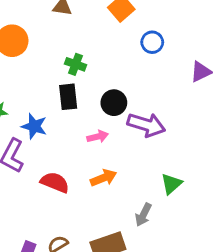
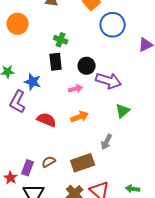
blue circle: (152, 42) -> (113, 25), size x1.6
green triangle: (171, 184) -> (123, 111), moved

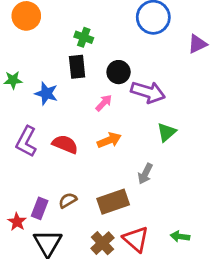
pink arrow: (76, 89) -> (104, 103), turned -32
purple L-shape: (18, 102) -> (26, 142), moved

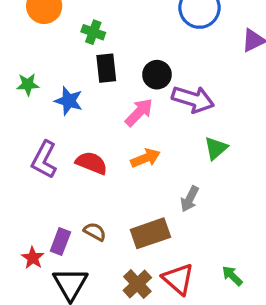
green cross: (84, 37) -> (93, 32), moved
pink arrow: (104, 103) -> (139, 112), size x1.4
brown semicircle: (68, 200) -> (95, 232), turned 60
green arrow: (180, 236) -> (232, 276), turned 36

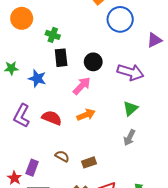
purple arrow: (193, 99) -> (131, 72), moved
gray arrow: (190, 199) -> (129, 138), moved
brown semicircle: (95, 232) -> (62, 156), moved
brown rectangle: (150, 233) -> (89, 162), size x0.6

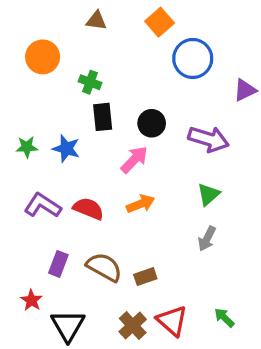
green star: (11, 68) -> (27, 147), moved
purple L-shape: (22, 116) -> (43, 205), turned 95
brown semicircle: (62, 156) -> (104, 267), size x1.6
purple rectangle: (32, 168) -> (58, 264), moved

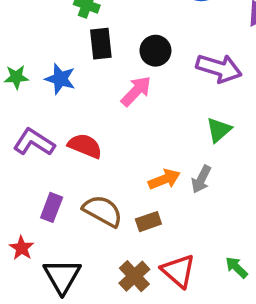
orange arrow: (141, 204) -> (164, 179), moved
gray arrow: (207, 239) -> (201, 179), moved

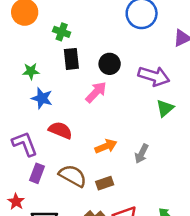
green star: (16, 77) -> (31, 71), moved
blue star: (60, 79) -> (42, 98), moved
green triangle: (219, 130) -> (165, 108), moved
purple L-shape: (34, 142) -> (25, 144), moved, turned 36
orange arrow: (164, 179) -> (106, 146), moved

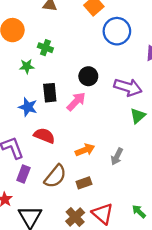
black rectangle: (71, 59) -> (50, 93), moved
green star: (31, 71) -> (27, 66), moved
brown semicircle: (73, 176) -> (55, 176), turned 100

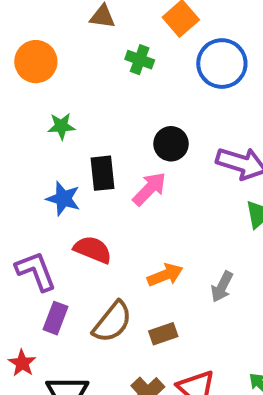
green cross: (45, 48) -> (140, 60), moved

